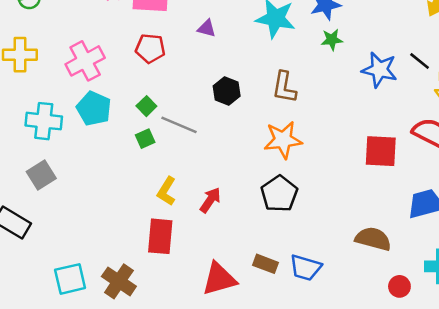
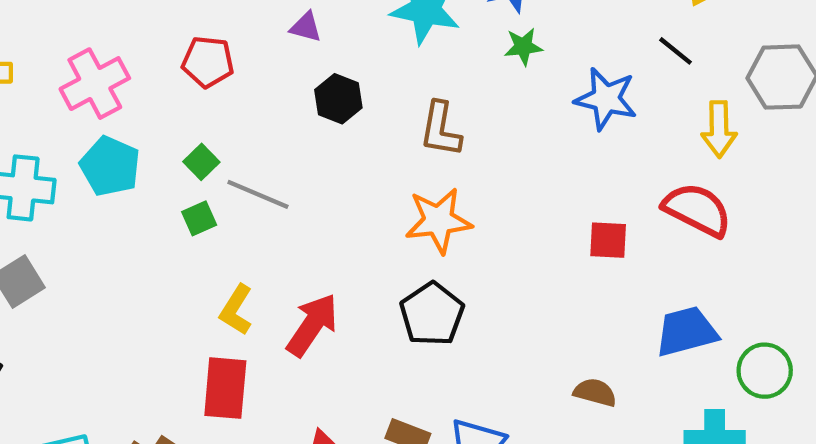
black line: (420, 61) -> (675, 51), moved
black hexagon: (227, 91) -> (338, 99), moved
red square: (381, 151) -> (608, 240), size x0.7
red arrow: (210, 200) -> (312, 325), size x1.4
brown semicircle: (373, 239) -> (595, 392), size x0.7

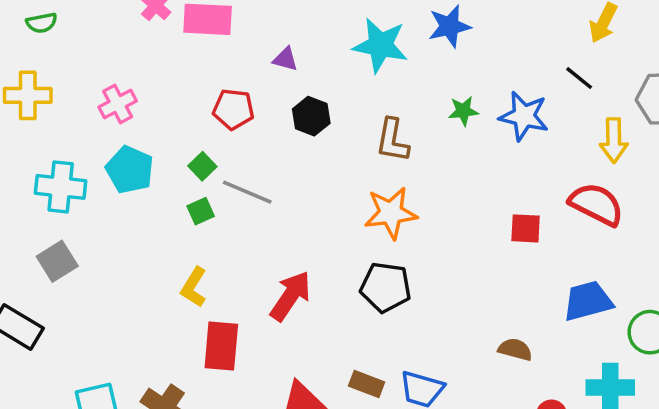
green star: (523, 47) -> (463, 111), moved
red pentagon: (208, 62) -> (233, 109), moved
pink cross: (95, 84) -> (118, 104), size x0.7
yellow L-shape: (236, 310) -> (194, 287), moved
black pentagon: (432, 314) -> (386, 287), turned -30

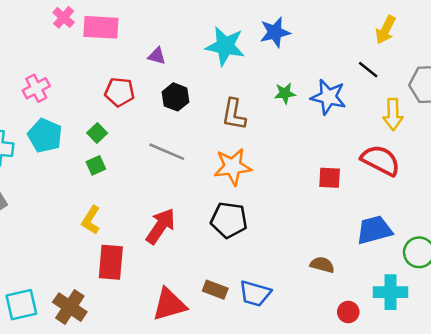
gray line: (247, 192) -> (167, 152), moved

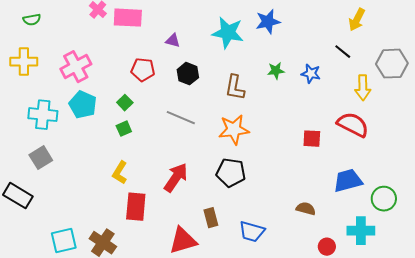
pink cross: (36, 88) -> (76, 67), size x1.4
blue star: (328, 97) -> (311, 74), size x0.7
brown rectangle: (215, 290) -> (211, 218), moved, turned 54

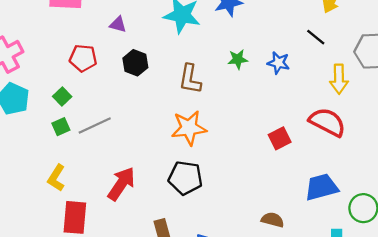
gray line: (181, 118) -> (95, 126), moved, turned -48
red square: (312, 139) -> (280, 138), turned -30

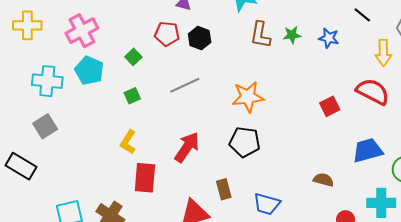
red pentagon: (83, 58) -> (167, 34), moved
brown L-shape: (190, 79) -> (260, 35), moved
green square: (62, 96) -> (133, 57), moved
gray line: (95, 126) -> (185, 85), moved

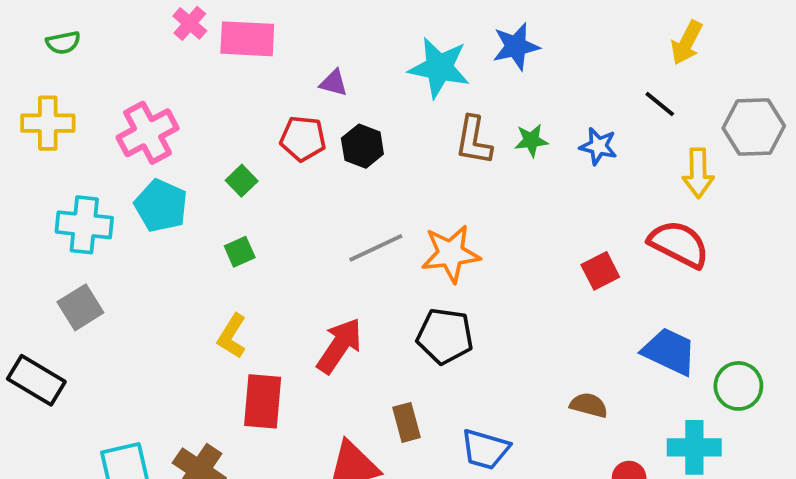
gray line: (185, 85) -> (376, 248), moved
blue trapezoid: (368, 150) -> (669, 351), turned 40

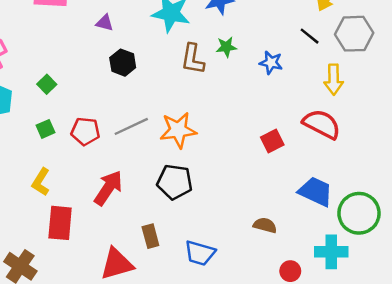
gray hexagon: (754, 127) -> (354, 34), moved
red pentagon: (303, 139) -> (85, 131), moved
green star: (531, 140) -> (226, 47), moved
green circle: (738, 386) -> (359, 213), size x1.4

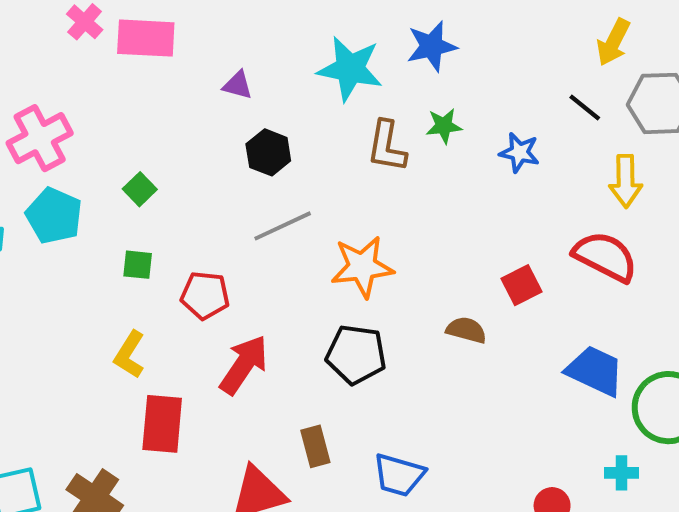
gray line: (131, 126) -> (283, 226), moved
green square: (46, 129) -> (138, 265), turned 30
red pentagon: (85, 131) -> (205, 295), moved
brown semicircle: (265, 225) -> (466, 330), moved
cyan cross: (331, 252) -> (621, 473), size x0.6

